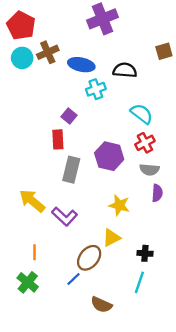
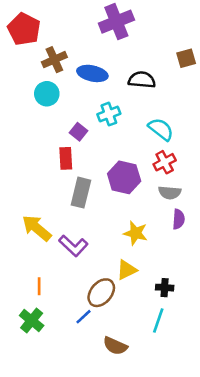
cyan circle: (22, 58) -> (47, 94), moved
cyan cross: (96, 89) -> (109, 114), moved

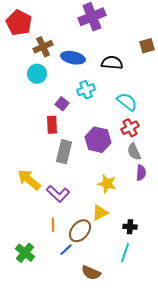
gray semicircle: (170, 193) -> (134, 152), turned 60
orange line: (39, 286) -> (53, 225), moved

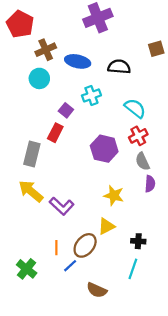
red rectangle: (52, 125) -> (55, 133), turned 30
gray rectangle: (64, 152) -> (32, 154), moved
orange line: (53, 225) -> (56, 248), moved

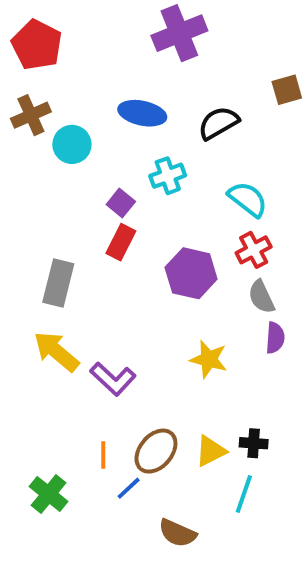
brown cross: (46, 50) -> (31, 115), moved
black semicircle: (119, 67) -> (218, 123), turned -35
red rectangle: (55, 133) -> (121, 242), moved
yellow triangle: (106, 226) -> (211, 451), moved

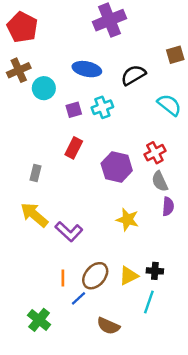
cyan semicircle: (248, 199) -> (169, 105), moved
purple square: (121, 203) -> (74, 110), moved, turned 35
gray rectangle: (58, 283) -> (35, 173), size x0.6
green cross: (49, 494) -> (39, 320), moved

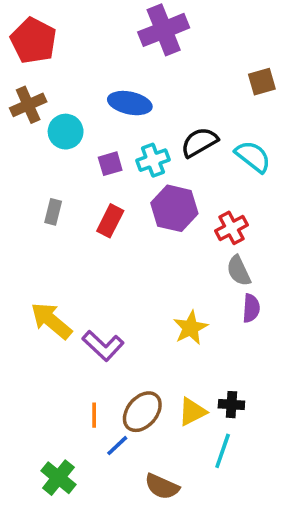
black semicircle: (133, 75) -> (199, 142), moved
purple hexagon: (117, 167) -> (174, 208), moved
gray rectangle: (35, 173) -> (53, 212), moved
yellow star: (127, 220) -> (190, 328), turned 30

